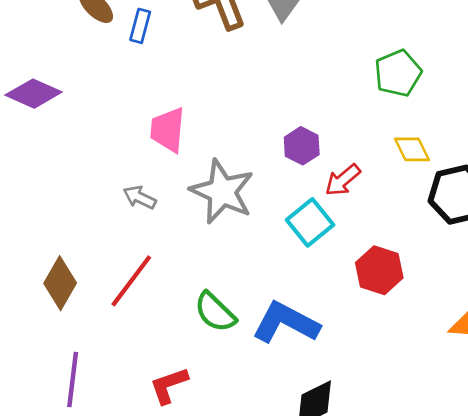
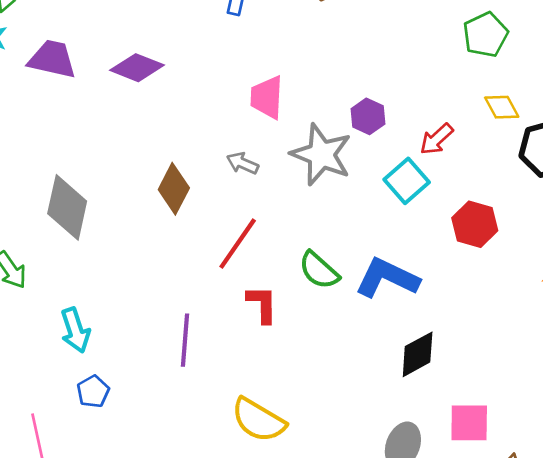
purple hexagon: (302, 146) -> (368, 116), moved
brown diamond: (60, 283) -> (174, 189), moved
red L-shape: (169, 385) -> (262, 304), moved, turned 111

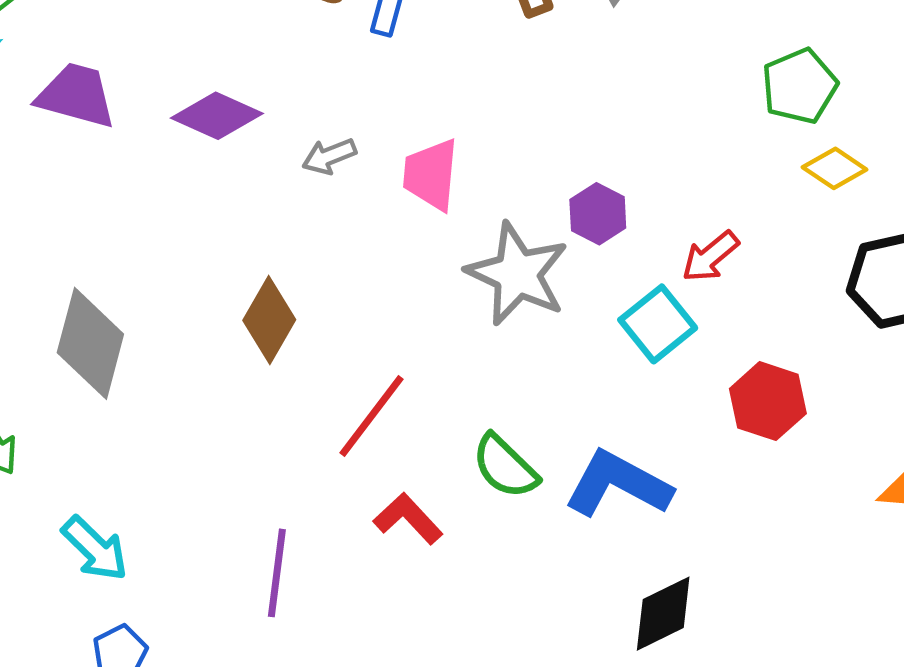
yellow diamond: (502, 107) -> (835, 168), moved, turned -30
gray arrow: (242, 163) -> (329, 156), moved, turned -48
red L-shape: (262, 304) -> (408, 519), turned -45
cyan arrow: (75, 330) -> (95, 549), turned -30

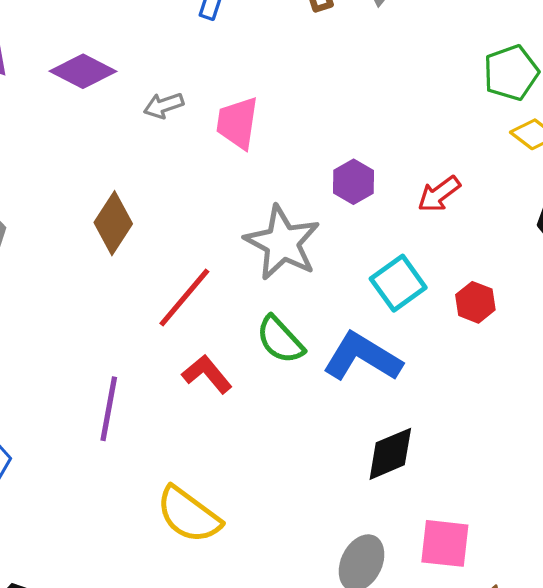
purple hexagon: (598, 214) -> (354, 182), moved
gray star: (517, 274) -> (282, 243), moved
cyan square: (658, 324) -> (398, 283), moved
red hexagon: (768, 401) -> (475, 302), size x0.7

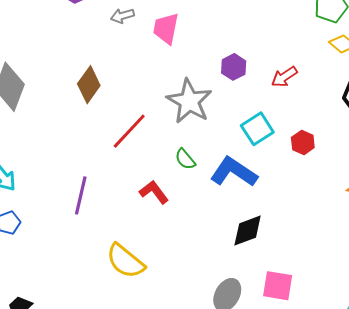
green semicircle: (280, 340) -> (185, 159), size x0.7
red L-shape: (207, 374) -> (154, 192), moved

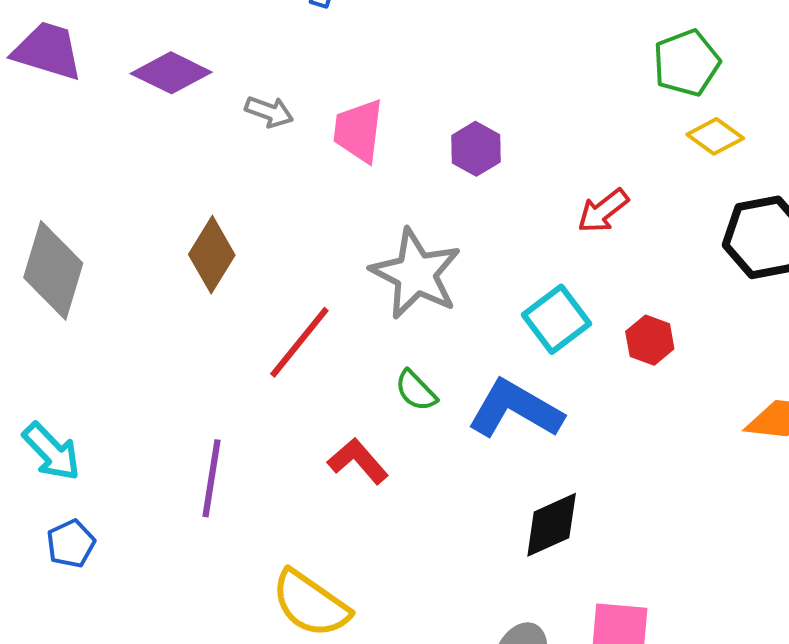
gray arrow: (122, 16) -> (269, 112), turned -140
purple hexagon: (234, 67) -> (476, 149), moved

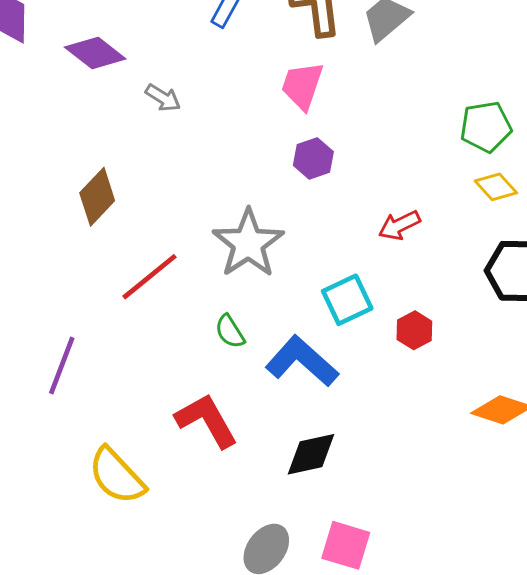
pink trapezoid: (358, 131) -> (302, 86), moved
red L-shape: (358, 461) -> (207, 420), moved, size x1.4

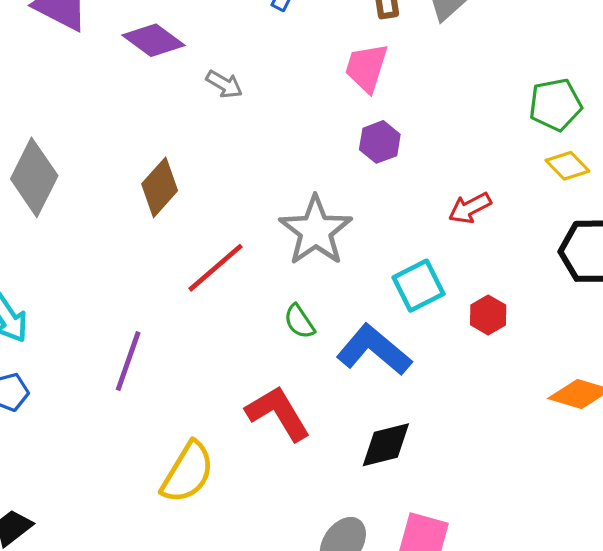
yellow semicircle: (117, 476) -> (188, 472), turned -104

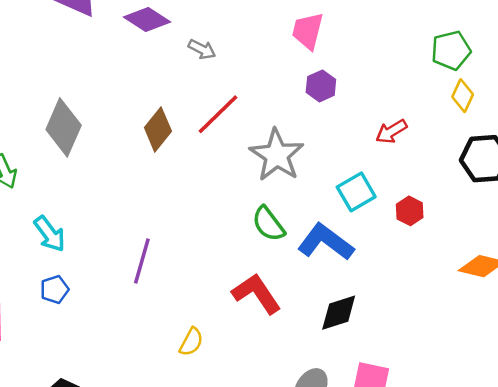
yellow diamond: (567, 166) -> (463, 96), turned 72
red line: (216, 268) -> (218, 114), moved
green semicircle: (299, 321) -> (268, 224), size x1.4
yellow semicircle: (188, 472) -> (191, 342), size x0.6

